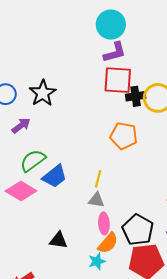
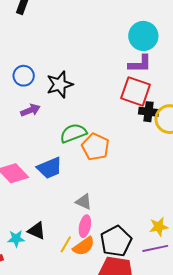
orange pentagon: (124, 136) -> (95, 147), moved
green semicircle: (33, 161) -> (73, 133), moved
yellow line: (98, 179) -> (66, 244), moved
cyan star: (97, 261) -> (16, 239), moved

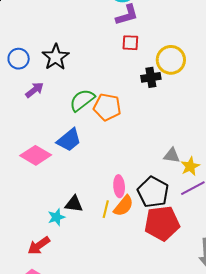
red square: (136, 91) -> (130, 43), size x0.6
black cross: (149, 112) -> (151, 77), moved
gray triangle: (84, 202) -> (172, 155), moved

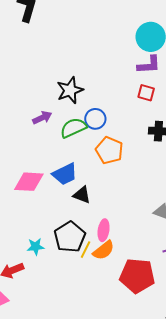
blue circle: (19, 59) -> (95, 119), moved
green semicircle: (82, 100) -> (73, 128), moved
pink diamond: (36, 155) -> (29, 182), turned -40
black pentagon: (153, 192) -> (70, 237), moved
black triangle: (74, 204) -> (82, 195), moved

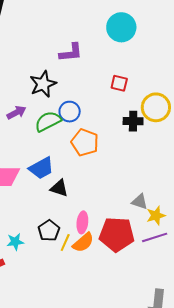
purple L-shape: (149, 65) -> (71, 53), moved
black pentagon: (70, 237) -> (49, 231), size x0.7
red pentagon: (137, 276) -> (117, 234), moved

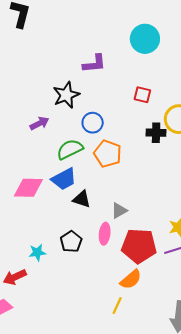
green semicircle: (48, 121) -> (70, 149), moved
gray triangle: (140, 202) -> (119, 211), moved, turned -48
yellow line: (65, 242) -> (117, 306), moved
orange semicircle: (83, 242) -> (131, 279), moved

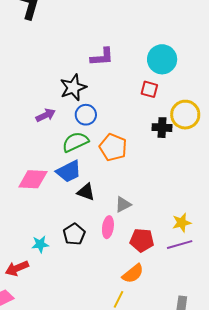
cyan circle: (145, 39) -> (162, 59), moved
blue circle: (93, 123) -> (86, 115), moved
red pentagon: (139, 246) -> (142, 240), size x0.7

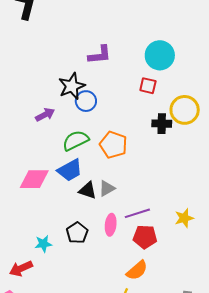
blue circle: (86, 115) -> (86, 101), moved
gray triangle: (123, 204) -> (107, 188), moved
purple line: (180, 245) -> (137, 213), moved

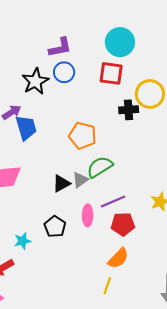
red square: (148, 86) -> (111, 73), size x1.4
blue circle: (86, 101) -> (64, 72), moved
green semicircle: (76, 140) -> (100, 167), moved
blue trapezoid: (70, 170) -> (26, 128), moved, turned -72
black triangle: (88, 190) -> (61, 183), turned -42

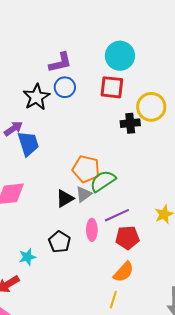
orange pentagon: (83, 136) -> (86, 169), moved

